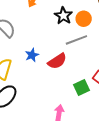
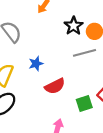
red semicircle: (57, 61) -> (55, 86), moved

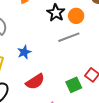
red semicircle: (55, 86) -> (35, 82), moved

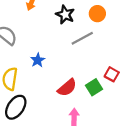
orange circle: (76, 16) -> (97, 14), moved
red semicircle: (35, 82) -> (67, 88), moved

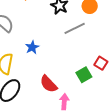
red semicircle: (67, 88) -> (49, 84), moved, turned 84

